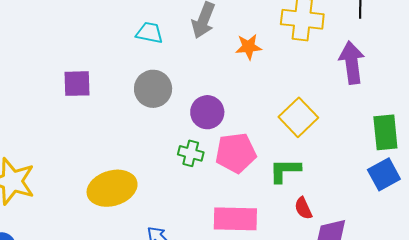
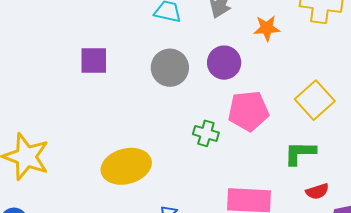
purple circle: (207, 112) -> (224, 63), moved
pink pentagon: (236, 153) -> (248, 111), moved
red semicircle: (303, 208) -> (317, 191), turned -85

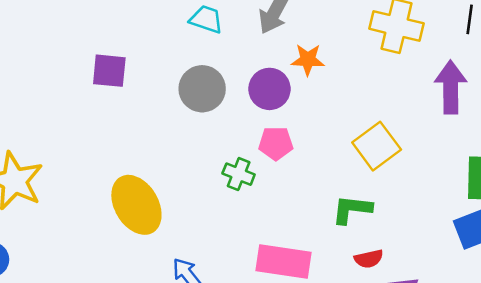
orange star: (267, 28) -> (308, 60), moved
pink pentagon: (248, 111) -> (276, 143), moved, size x0.7
yellow ellipse: (126, 166) -> (136, 205), turned 69

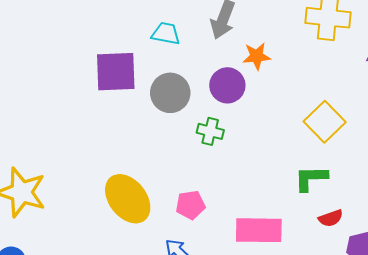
purple square: (109, 71) -> (116, 72), moved, size x1.4
pink pentagon: (276, 143) -> (190, 205), moved
green cross: (239, 174) -> (210, 131), moved

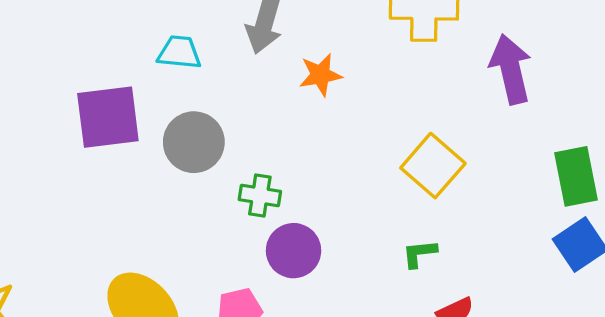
purple circle: (227, 85) -> (294, 251), moved
green L-shape: (311, 178) -> (419, 253), size x0.7

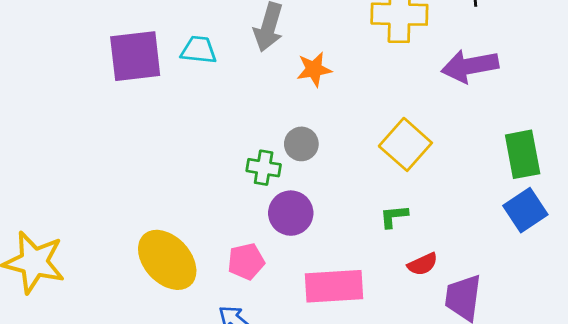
purple arrow: (511, 69) -> (470, 66), turned -88
purple square: (108, 117) -> (135, 56), moved
gray circle: (194, 142) -> (301, 144), moved, size x0.7

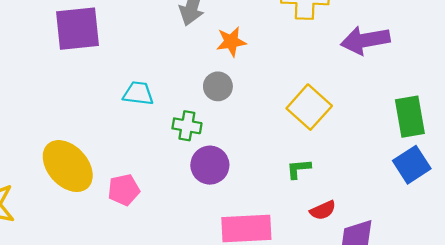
cyan trapezoid: (199, 50) -> (138, 93), moved
gray circle: (301, 144) -> (218, 86), moved
yellow ellipse: (167, 260) -> (68, 166), moved
pink pentagon: (246, 261) -> (124, 190), moved

